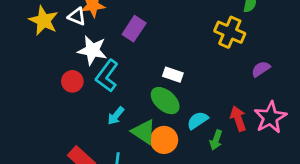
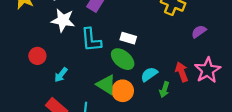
cyan L-shape: (107, 76) -> (91, 40), moved, turned -40
red circle: (72, 81) -> (37, 56), moved
cyan arrow: (116, 116) -> (61, 75), moved

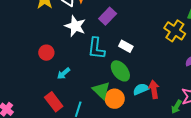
white rectangle: (128, 38) -> (126, 46), moved
red arrow: (182, 72) -> (154, 89), moved
green arrow: (164, 90) -> (176, 107), moved

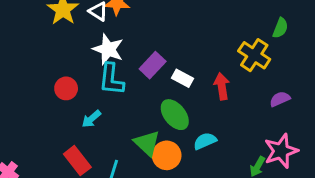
purple rectangle: (108, 16) -> (153, 65), moved
cyan L-shape: (96, 48) -> (111, 79), moved
red arrow: (154, 89) -> (222, 86), moved

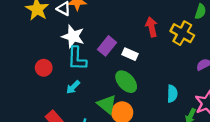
red arrow: (222, 86) -> (152, 27), moved
cyan arrow: (91, 119) -> (73, 87), moved
cyan semicircle: (205, 141) -> (172, 94), moved, turned 119

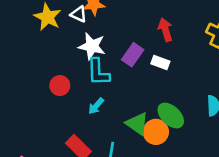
red arrow: (152, 27) -> (165, 30), moved
green ellipse: (126, 82) -> (171, 116), moved

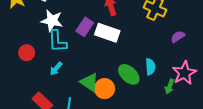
white rectangle: (160, 63) -> (107, 33), size x1.6
green ellipse: (171, 116) -> (129, 74), moved

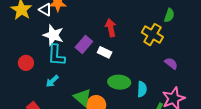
white rectangle: (107, 33) -> (105, 52), size x0.6
purple semicircle: (178, 37) -> (171, 63), turned 64
green ellipse: (129, 74) -> (119, 82), moved, turned -45

